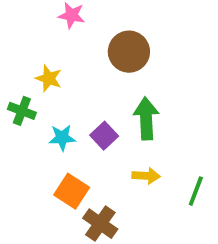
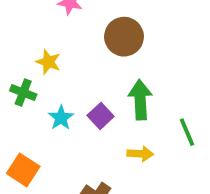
cyan star: (62, 138) -> (61, 118), turned -30
orange square: (72, 191) -> (23, 170), moved
green line: (196, 191) -> (187, 132), moved, turned -44

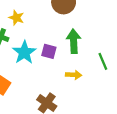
purple square: (101, 116) -> (49, 51), turned -32
cyan star: (61, 118) -> (24, 52), size x1.5

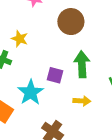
cyan star: (24, 52) -> (31, 92), moved

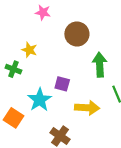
green arrow: (82, 64) -> (100, 65), moved
yellow arrow: (82, 101) -> (87, 108), size x1.5

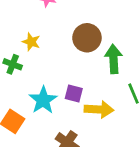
brown circle: (77, 34) -> (87, 38), moved
purple square: (62, 84) -> (74, 94), moved

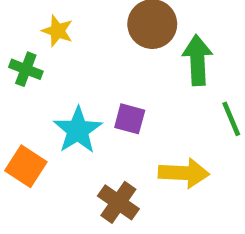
yellow arrow: (99, 109) -> (184, 173), moved

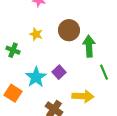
yellow star: (57, 31) -> (36, 34), moved
purple square: (130, 119) -> (59, 72), turned 32

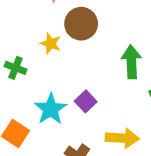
brown circle: (69, 30) -> (81, 24), moved

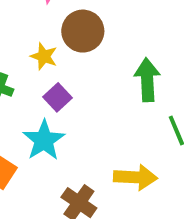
purple square: (86, 101) -> (57, 97), moved

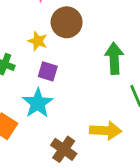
purple square: (57, 97) -> (48, 71), turned -30

